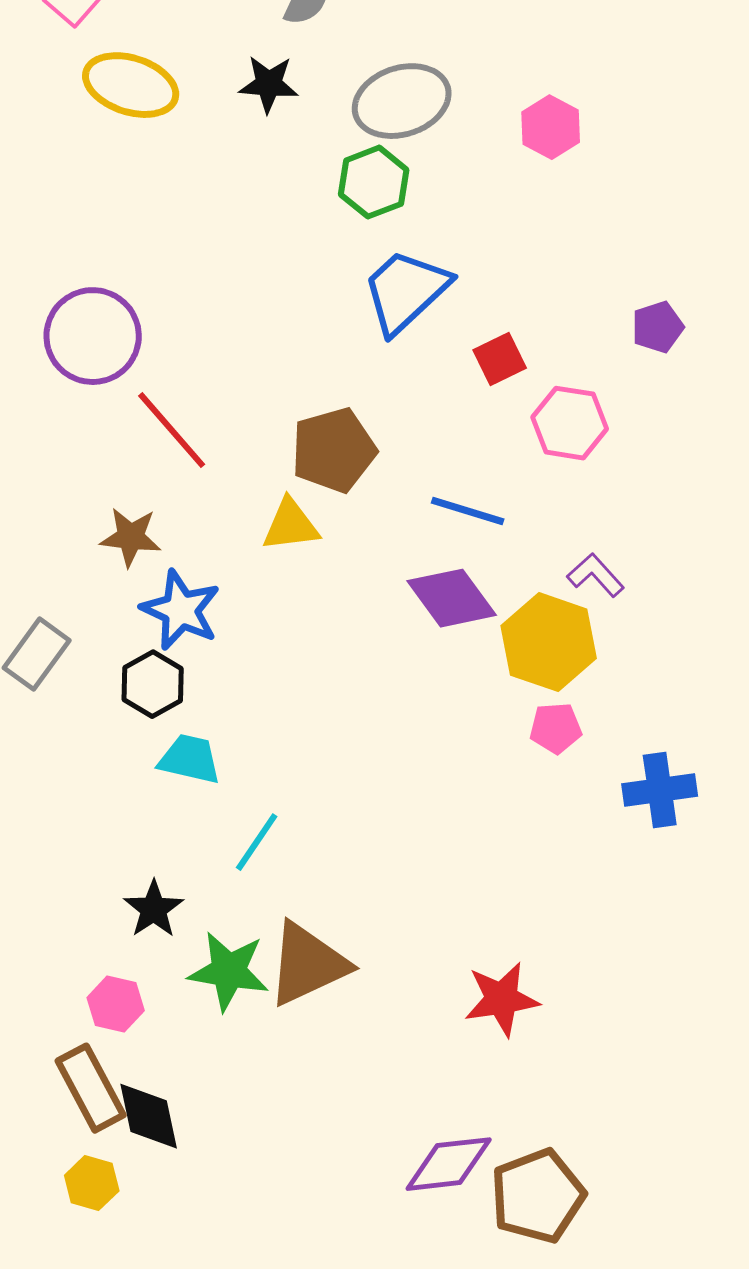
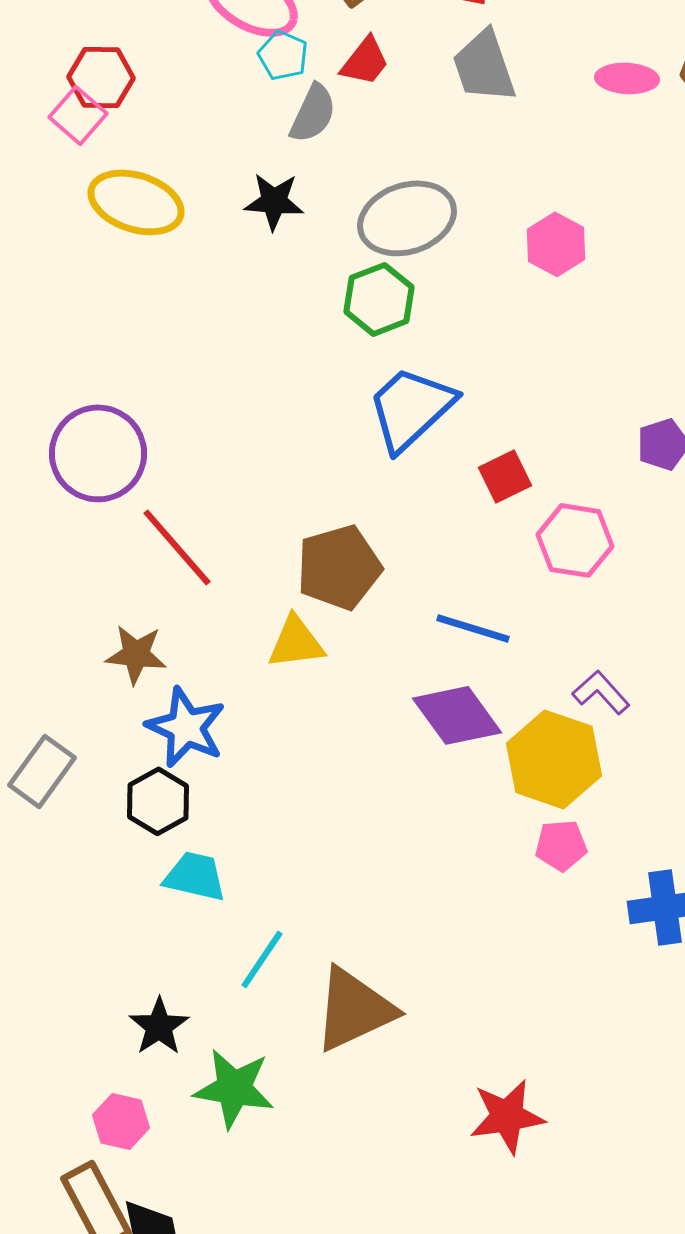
brown triangle: (308, 964) -> (354, 1009), moved

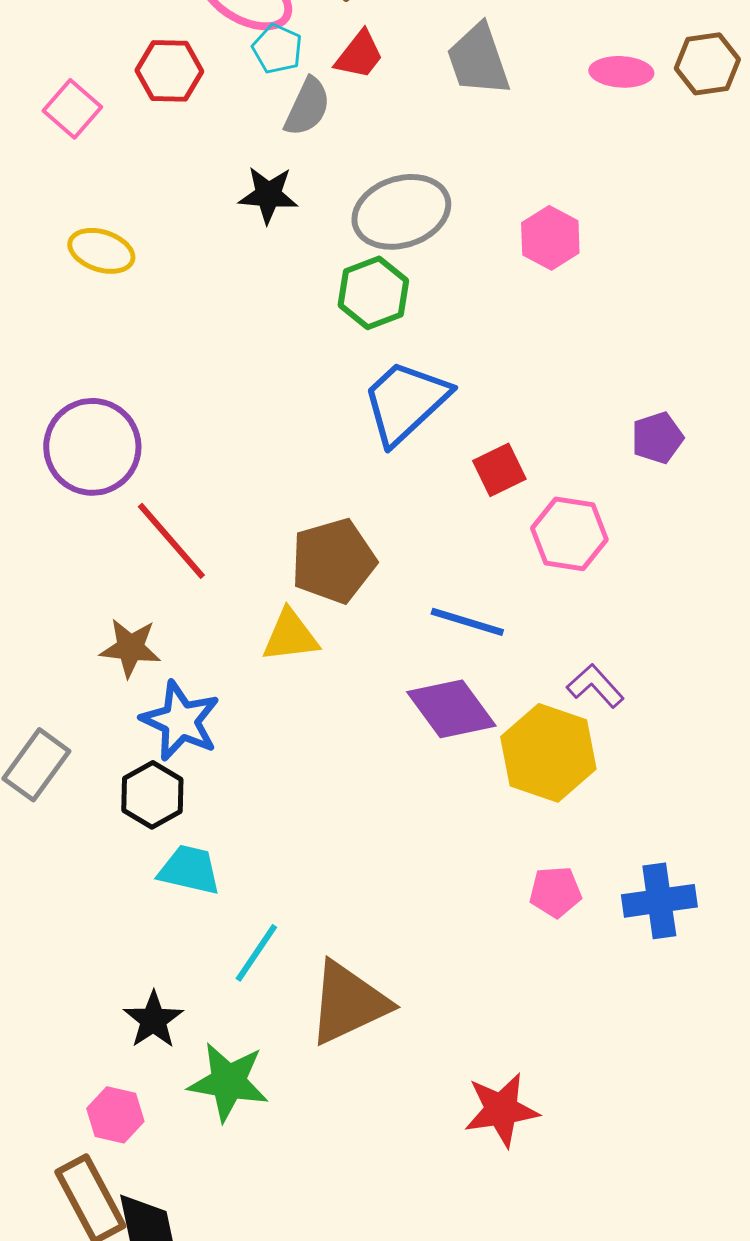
red hexagon: (101, 77) -> (169, 71), moved
yellow ellipse: (136, 202) -> (101, 251), moved, size x0.7
pink pentagon: (561, 845) -> (555, 892), moved

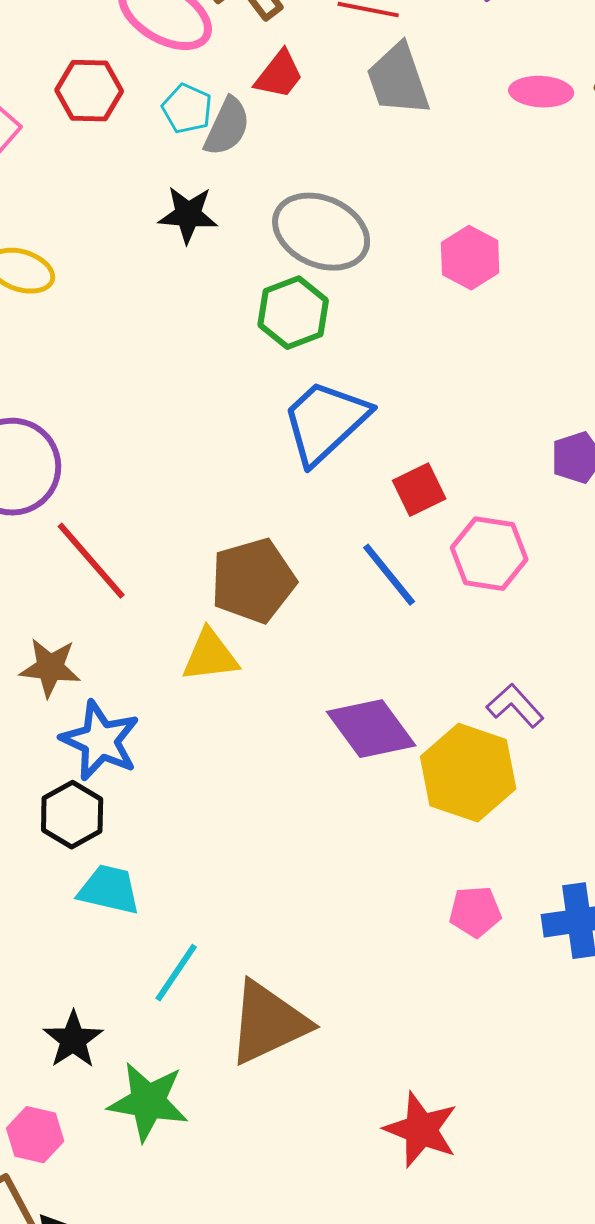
cyan pentagon: (277, 49) -> (187, 109), moved
gray ellipse: (401, 212) -> (321, 232), turned 42
blue line: (467, 622) -> (389, 575), moved, turned 34
red star: (501, 1110) -> (421, 1130), turned 30

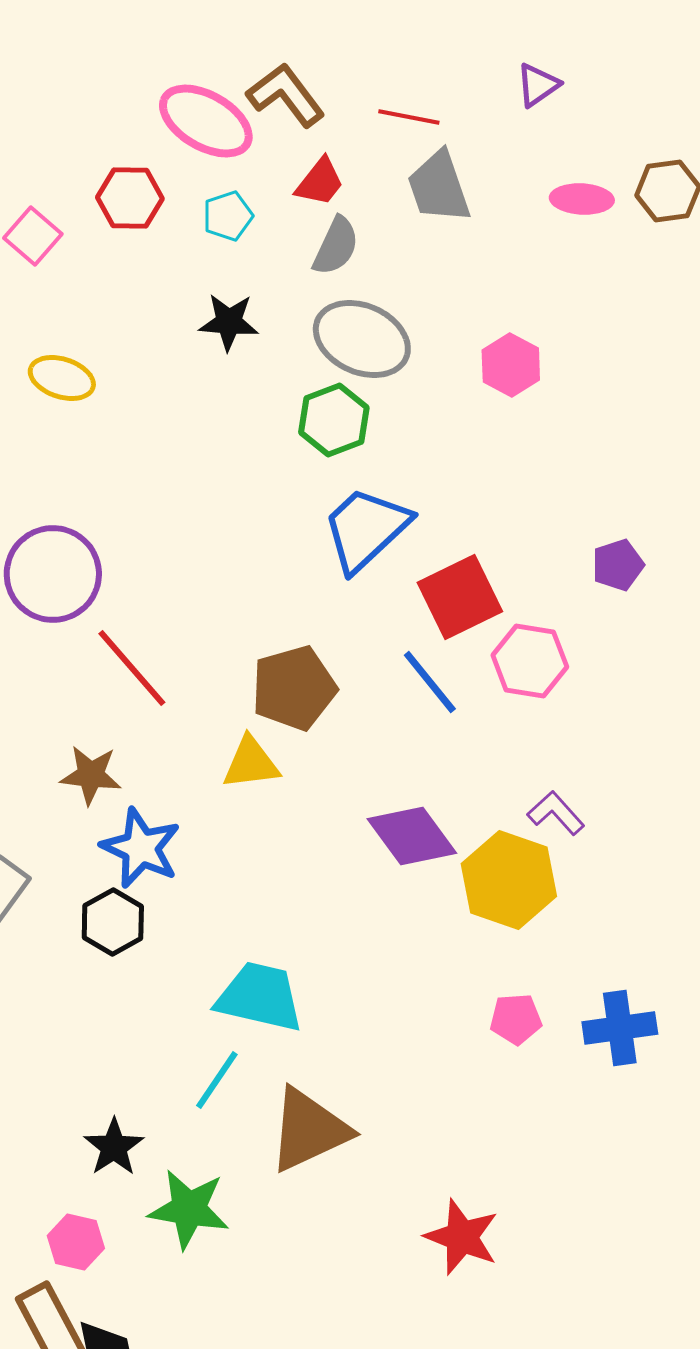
cyan pentagon: (187, 109) -> (228, 216), turned 30
gray semicircle: (227, 127) -> (336, 246), moved
red square: (419, 490) -> (460, 597), size x1.6
cyan trapezoid: (109, 890) -> (260, 997), moved, size x1.4

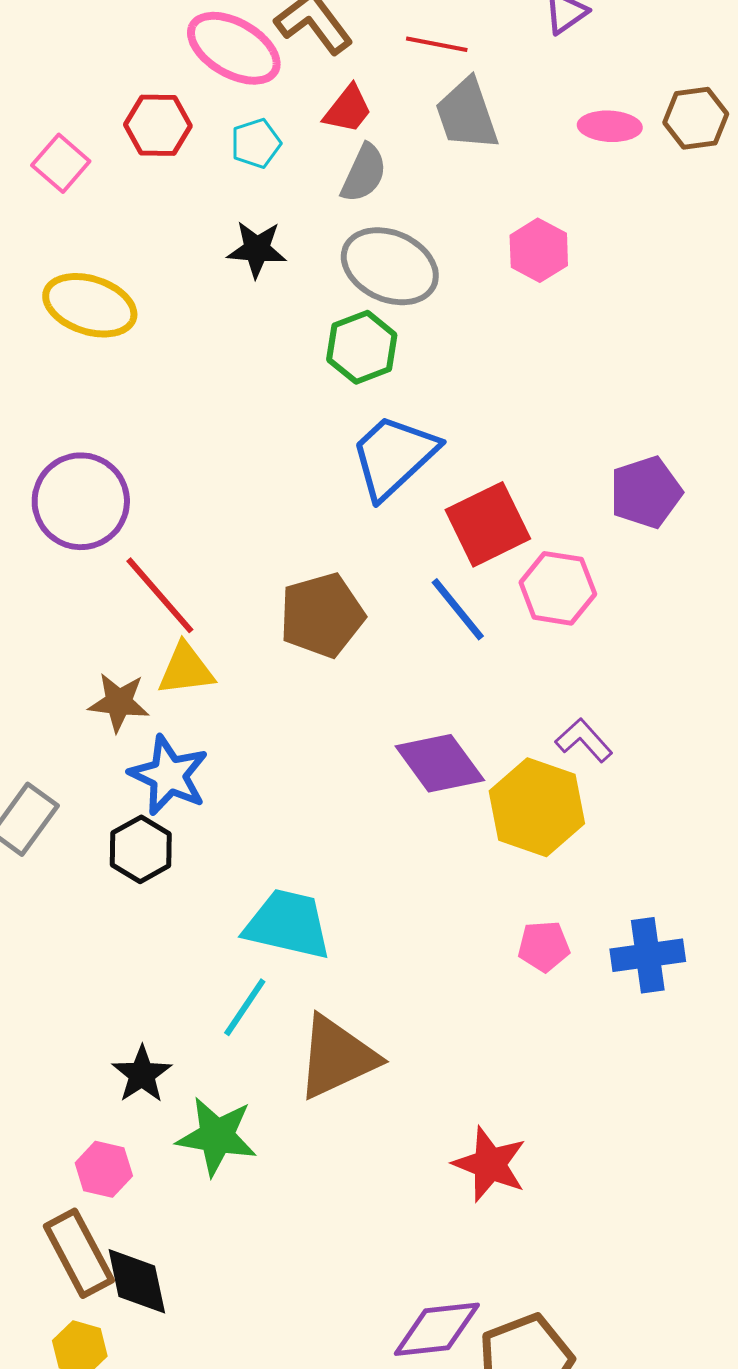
pink hexagon: (511, 365) -> (539, 250), moved
yellow ellipse: (62, 378) -> (90, 305), size x1.4
purple pentagon: (618, 565) -> (646, 492), size x1.4
yellow triangle: (251, 763) -> (186, 669), moved

